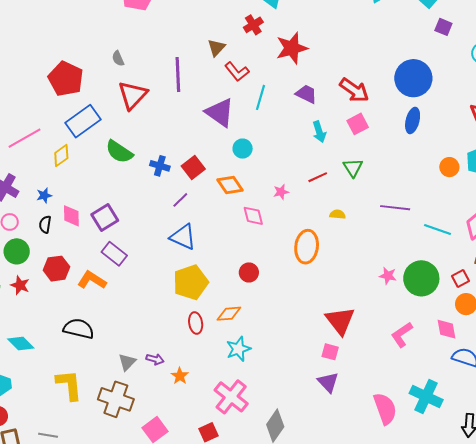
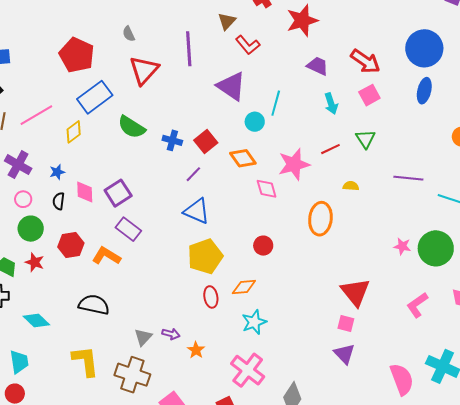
cyan line: (261, 97) -> (276, 103), moved
pink star: (281, 192) -> (294, 164), size x2.0

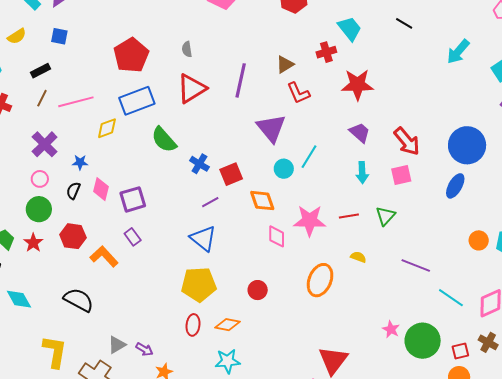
purple rectangle: (128, 229) -> (133, 237), size x0.7

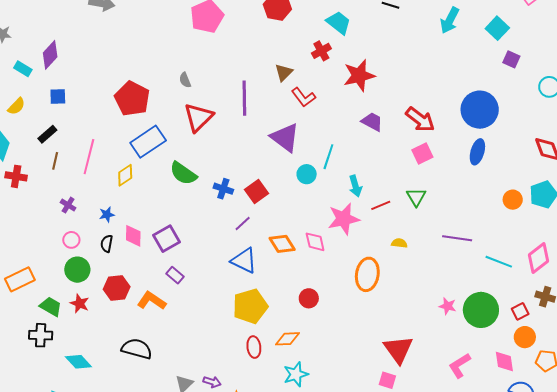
pink line: (76, 102) -> (89, 157), turned -48
purple cross: (45, 144) -> (68, 205), size x0.6
cyan arrow: (362, 173) -> (355, 186), moved
orange diamond: (262, 201) -> (282, 244), moved

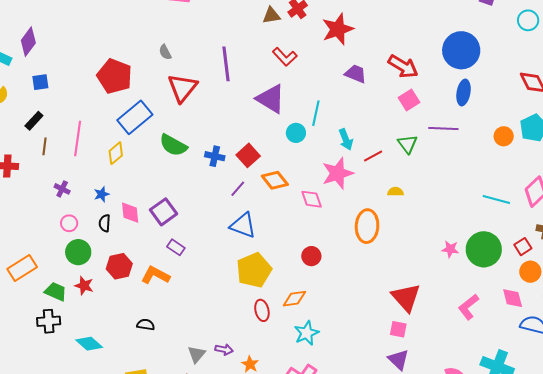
brown triangle: (284, 72) -> (271, 15), moved, turned 42
purple line: (457, 238) -> (443, 128), moved
orange diamond: (282, 244) -> (275, 180), moved
black semicircle: (137, 349) -> (146, 325), size x0.6

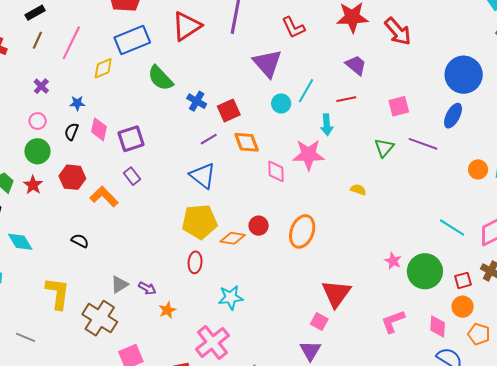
red arrow: (403, 66) -> (398, 31), moved
red line: (373, 156) -> (346, 99), moved
orange ellipse: (367, 226) -> (302, 231), moved
orange diamond: (294, 299) -> (233, 238), moved

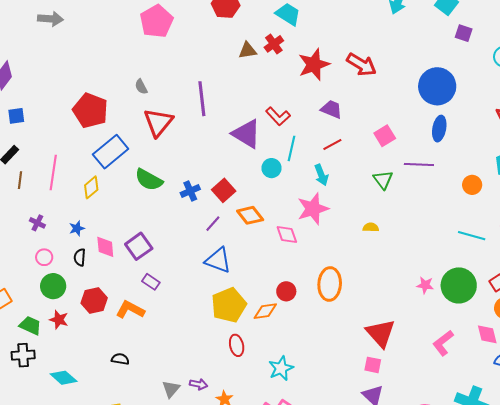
red L-shape: (293, 27) -> (278, 116), moved
blue cross: (197, 101) -> (190, 191), turned -36
orange circle: (478, 169) -> (472, 185), moved

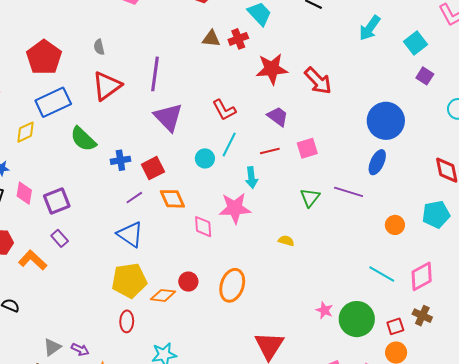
purple triangle: (246, 134) -> (168, 117), moved
pink square: (385, 136) -> (307, 148), moved

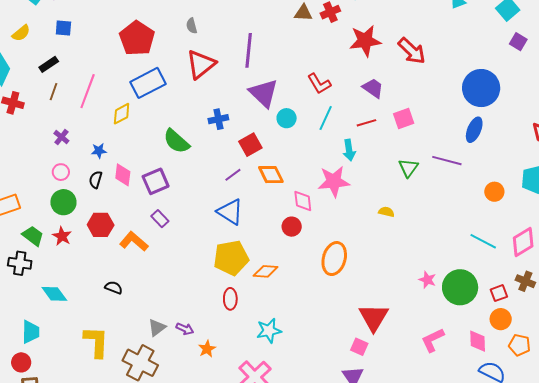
green semicircle: (83, 139) -> (176, 141), moved
cyan circle: (205, 158) -> (287, 118), moved
blue cross: (120, 160) -> (218, 119), moved
red circle: (188, 282) -> (292, 227), moved

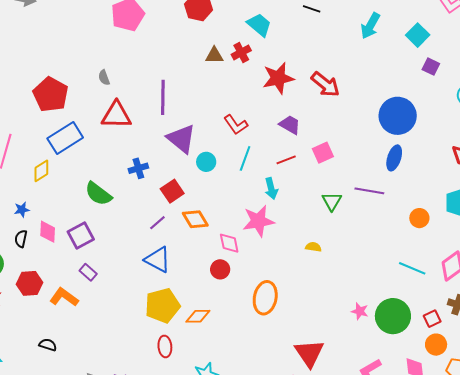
red triangle: (201, 64) -> (116, 115), turned 44

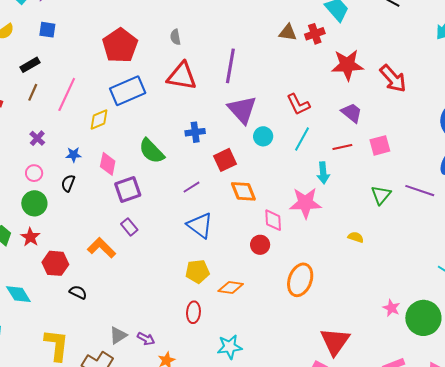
purple line: (157, 223) -> (192, 187), moved
pink diamond: (48, 232) -> (108, 164), moved
red hexagon: (30, 283) -> (55, 263), moved
yellow pentagon: (162, 306) -> (197, 271), size x0.7

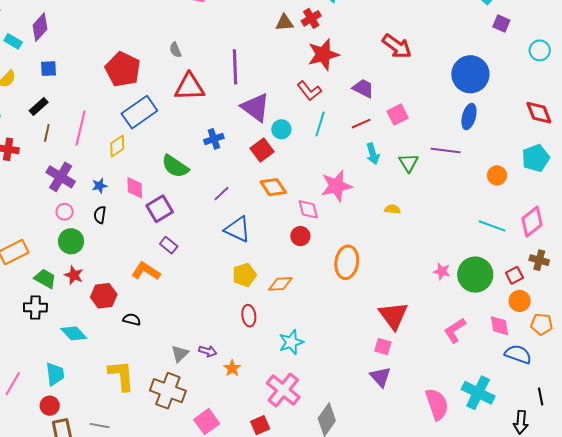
red star: (347, 65) -> (323, 55), moved
purple cross: (37, 138) -> (61, 177), size x1.8
red square: (225, 160) -> (262, 150), moved
cyan arrow: (323, 173) -> (373, 154), moved

